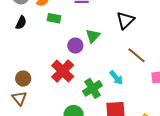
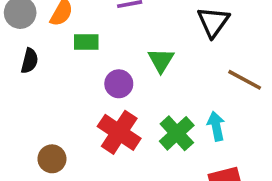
purple circle: (75, 46) -> (119, 84), moved
cyan arrow: (116, 78) -> (216, 126), turned -140
green cross: (92, 88) -> (177, 133), moved

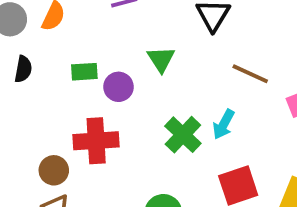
green rectangle: (86, 42) -> (84, 72), moved
cyan arrow: (216, 126) -> (224, 124), turned -136
red cross: (119, 132) -> (96, 141), moved, turned -33

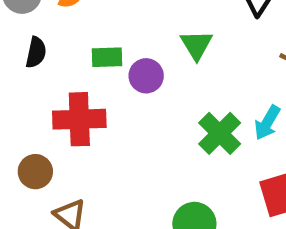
red cross: (96, 141) -> (79, 119), moved
brown circle: (54, 170) -> (35, 172), moved

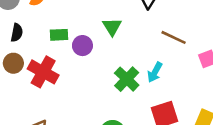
red cross: (79, 119) -> (43, 72), turned 32
brown circle: (35, 172) -> (13, 63), moved

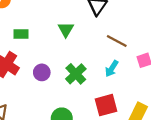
purple circle: (82, 46) -> (42, 72), moved
cyan arrow: (155, 72) -> (112, 69), moved

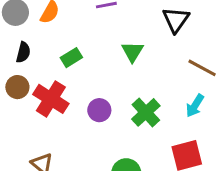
green rectangle: (21, 34) -> (71, 58), turned -32

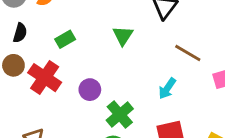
cyan arrow: (195, 106) -> (167, 88), moved
green cross: (146, 112) -> (120, 114), moved

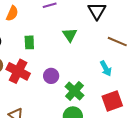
green rectangle: (65, 39) -> (29, 42), turned -56
cyan arrow: (167, 88) -> (106, 68), turned -56

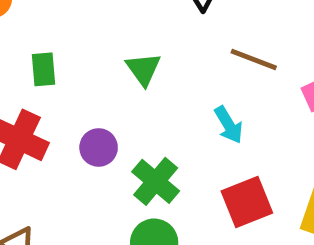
green triangle: (70, 35) -> (143, 69), moved

